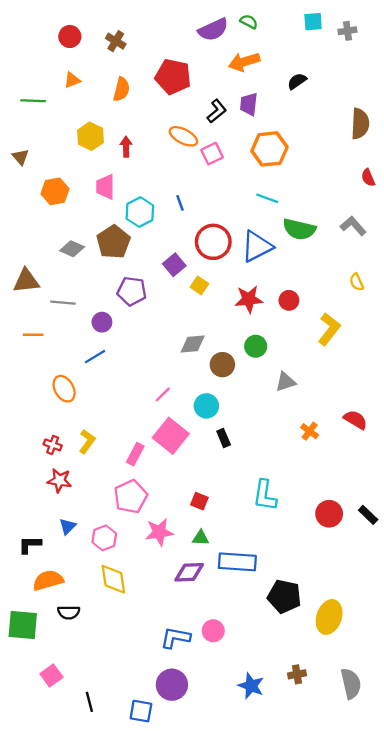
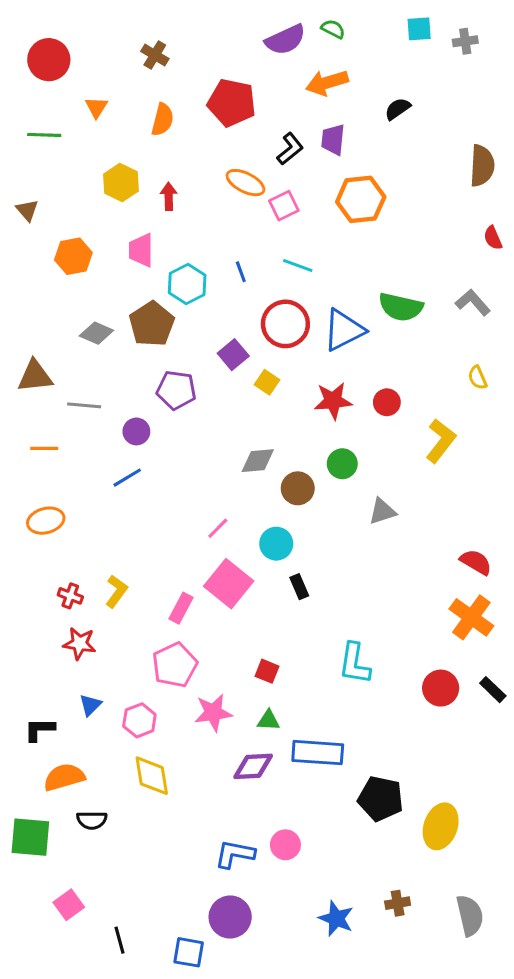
red circle: (70, 37) -> (49, 60), moved, size x1.4
orange triangle: (72, 80) -> (96, 107), turned -36
cyan line: (267, 198) -> (298, 266), moved
orange ellipse: (64, 389) -> (46, 521), moved, turned -75
orange cross: (310, 431) -> (471, 617), moved, size x1.8

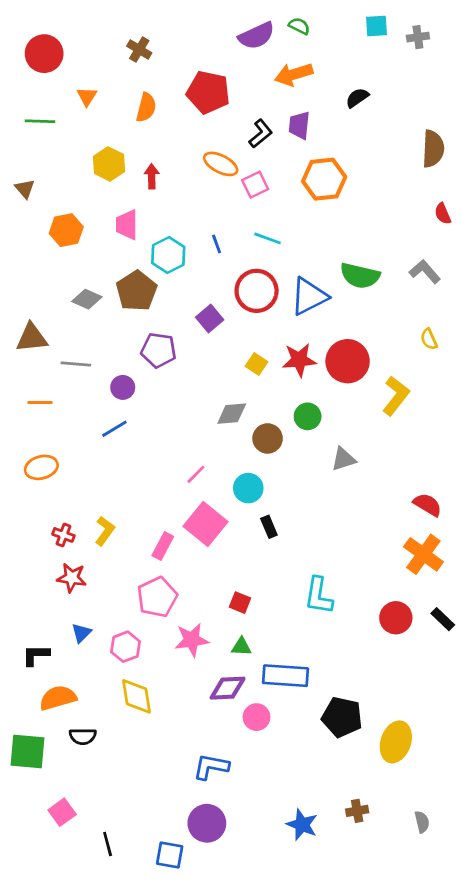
yellow square: (267, 382) -> (257, 364), moved
red circle: (387, 402) -> (348, 361), size x1.8
pink circle: (285, 845) -> (257, 717), moved
gray semicircle: (470, 915) -> (422, 822), size x0.6

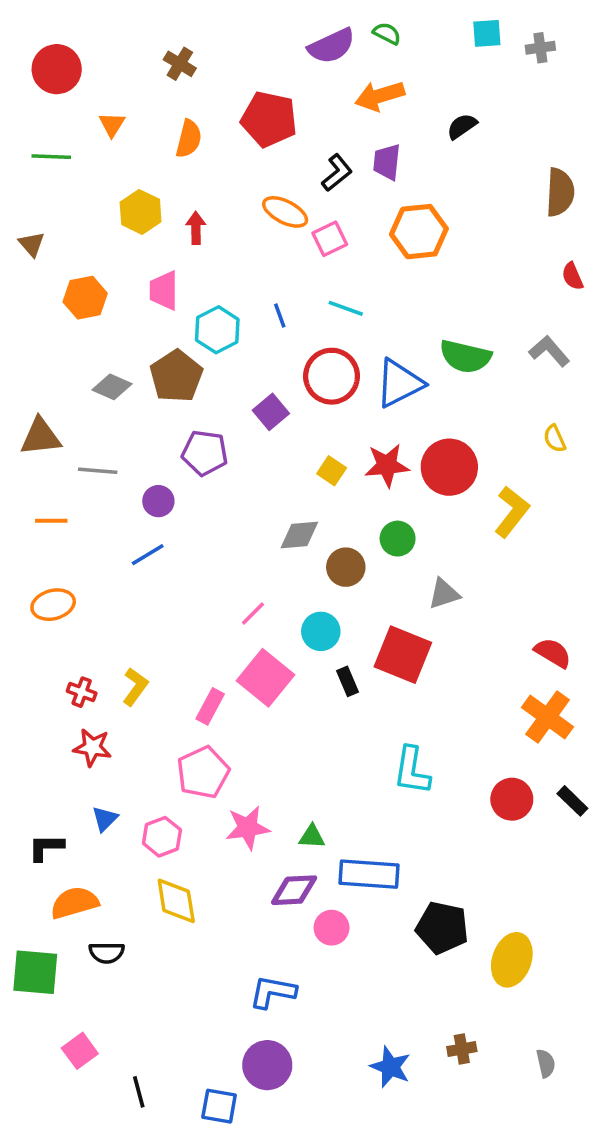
red square: (240, 603) -> (403, 655), moved, size x2.0

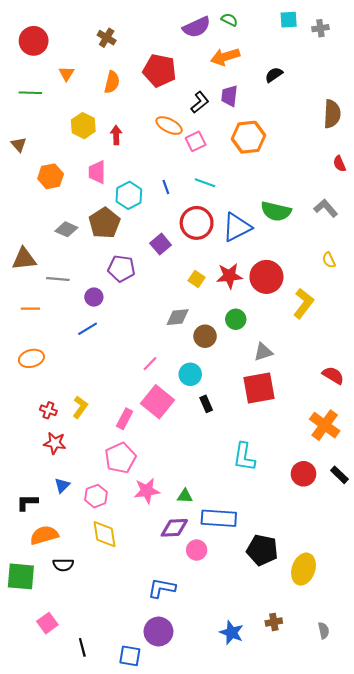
red semicircle: (553, 653) -> (333, 375), moved
red square: (403, 655) -> (259, 388), moved, turned -32

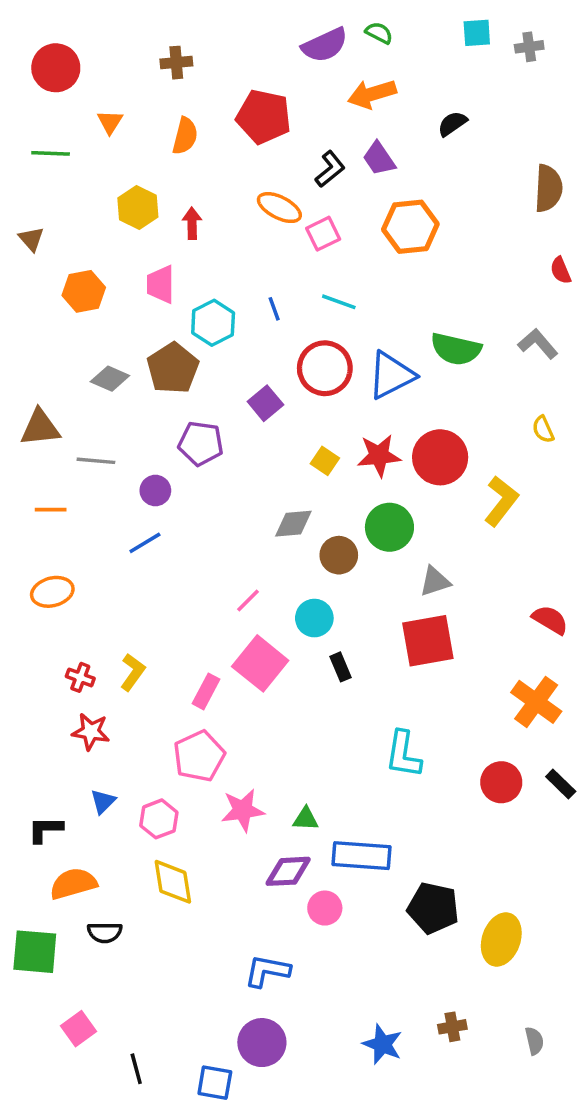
brown cross: (107, 38) -> (176, 63), turned -36
purple trapezoid: (229, 96) -> (379, 159), turned -40
green circle: (236, 319) -> (389, 527), size x1.4

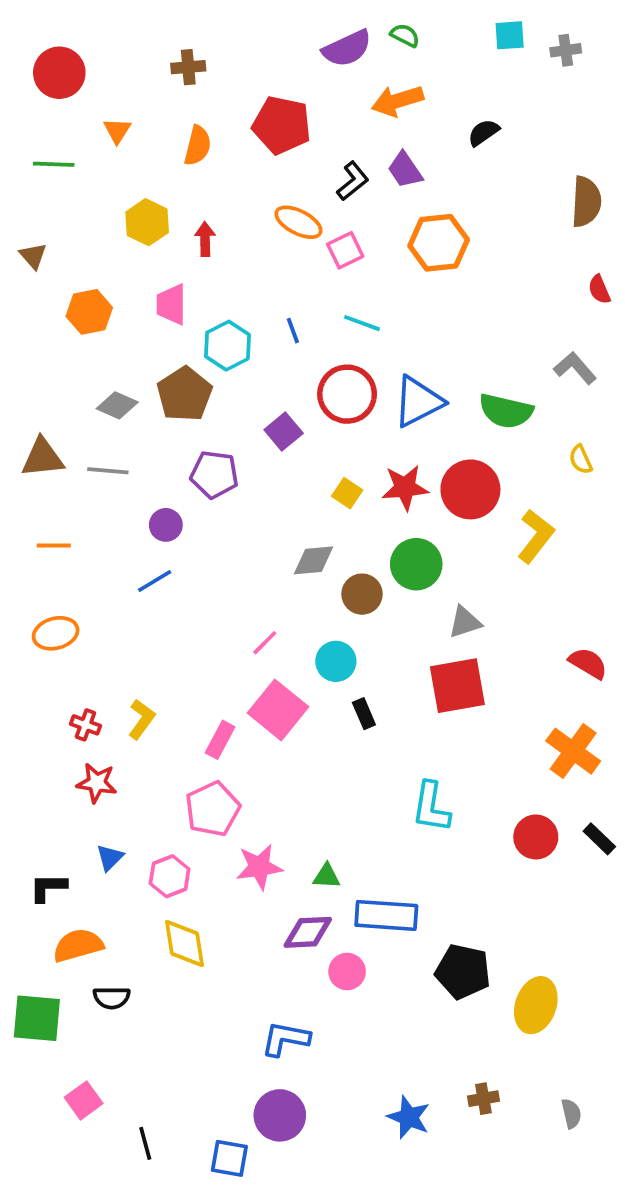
green semicircle: (456, 349) -> (506, 411), moved
gray line: (96, 461) -> (108, 471), moved

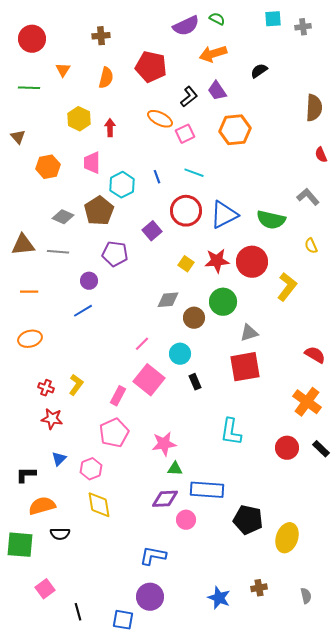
pink star: (259, 867) -> (164, 444), moved

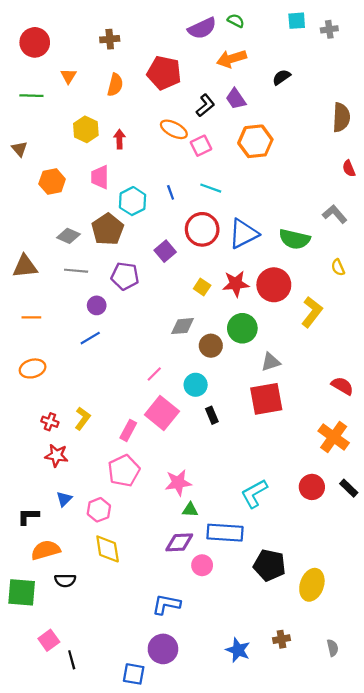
gray line: (58, 252) -> (76, 271), moved
cyan L-shape: (231, 432) -> (254, 493), moved, turned 52
black line: (78, 612) -> (72, 660), moved

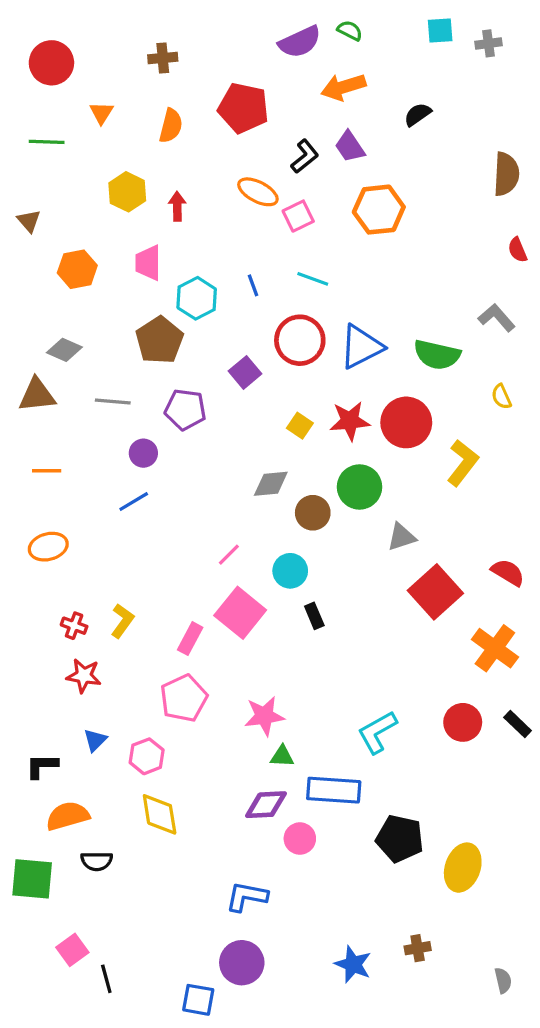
gray diamond: (68, 236) -> (64, 350), moved
red square: (266, 399) -> (435, 592), moved, turned -32
gray semicircle: (333, 648) -> (503, 980), moved

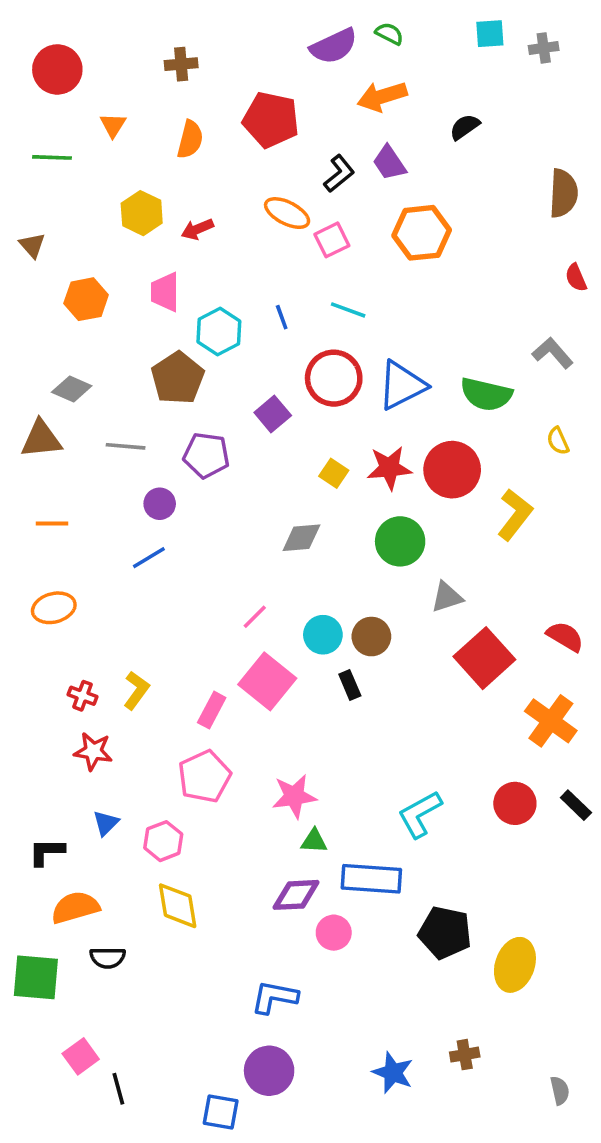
red arrow: (177, 206) -> (197, 229), turned -112
brown circle: (313, 513) -> (371, 637), moved

